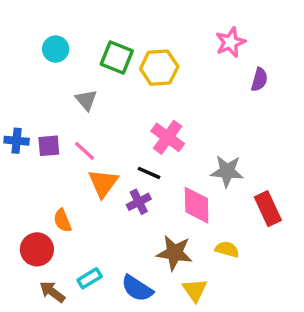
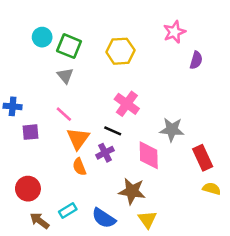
green square: (117, 58) -> (69, 46), moved
purple square: (49, 146) -> (31, 132), moved
orange semicircle: (62, 221) -> (79, 167), moved
yellow semicircle: (227, 249) -> (212, 189), moved

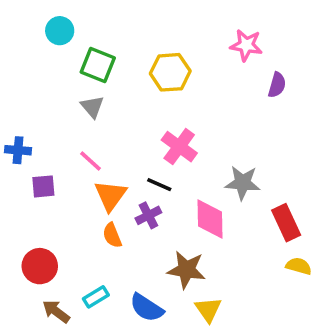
pink star: (174, 32) -> (246, 45), turned 30
cyan circle: (42, 37) -> (60, 31), moved

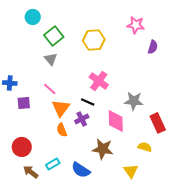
green square: (98, 65) -> (54, 36), turned 30
yellow semicircle: (299, 266) -> (145, 147), moved
yellow triangle: (208, 310) -> (131, 171), moved

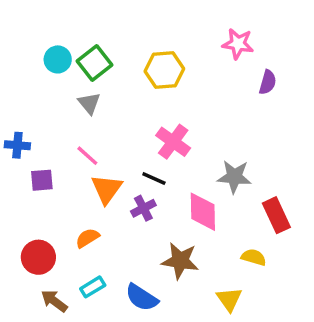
cyan circle: (33, 17) -> (58, 59), moved
orange semicircle: (62, 130) -> (87, 238), moved, turned 80

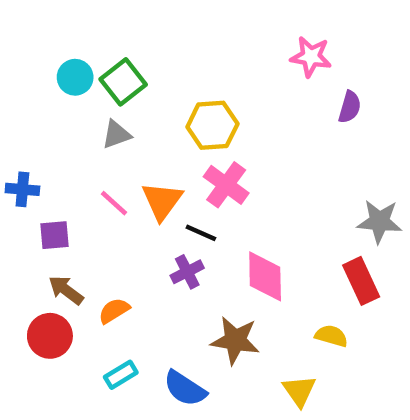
yellow hexagon: (164, 70) -> (212, 125), moved
gray triangle: (89, 103) -> (116, 134), turned 50
gray star: (234, 177) -> (379, 221), moved
orange triangle: (107, 189) -> (162, 201), moved
brown arrow: (54, 301) -> (66, 290), moved

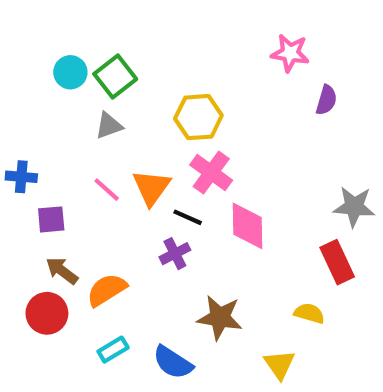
pink diamond: (265, 276) -> (247, 226), moved
orange semicircle: (114, 311) -> (107, 290), size x1.4

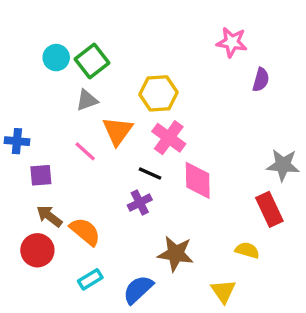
orange triangle: (151, 187) -> (118, 131), moved
orange semicircle: (107, 290) -> (85, 232), turned 72
blue semicircle: (173, 362) -> (138, 290), turned 104

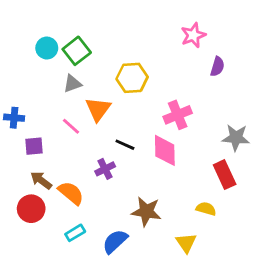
pink star: (232, 42) -> (193, 35), turned -30
pink cross: (169, 138) -> (178, 115), moved, turned 32
purple cross: (140, 203) -> (105, 169), moved

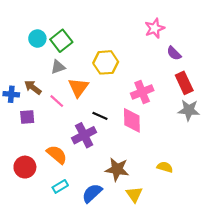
purple semicircle: (217, 67) -> (174, 53), turned 119
purple cross: (105, 169) -> (84, 135), size x1.5
red rectangle: (225, 175) -> (184, 83), moved
brown arrow: (41, 180) -> (33, 87), moved
yellow triangle: (186, 243) -> (134, 194), moved

